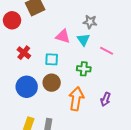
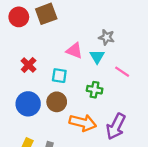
red circle: (12, 20) -> (19, 17), moved
orange arrow: (76, 99) -> (83, 123), turned 90
purple arrow: (106, 99) -> (116, 126), size x1.6

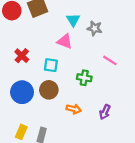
cyan triangle: (97, 57) -> (73, 20), moved
orange arrow: (83, 123) -> (74, 109), size x0.6
purple arrow: (116, 126) -> (105, 112), size x0.6

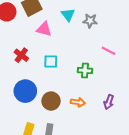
pink triangle: (65, 41) -> (44, 29), moved
brown circle: (49, 90) -> (51, 101), moved

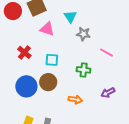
gray star: (90, 21) -> (83, 34), moved
brown circle: (51, 101) -> (48, 82), moved
purple arrow: (109, 102) -> (108, 93), moved, turned 40

